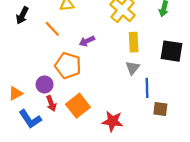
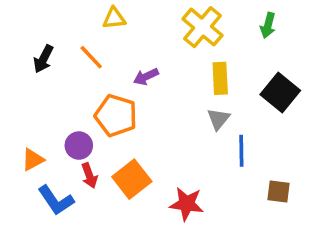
black arrow: (22, 15) -> (43, 59), moved
black square: (172, 51) -> (280, 92), turned 30
brown square: (160, 109) -> (279, 191), moved

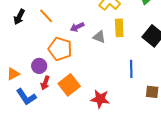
gray triangle: (218, 119) -> (99, 37), moved, turned -48
red arrow: (89, 176) -> (45, 83), turned 40

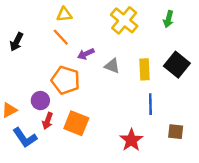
orange line: (46, 16) -> (61, 37), moved
yellow rectangle: (119, 28) -> (144, 69), moved
orange square: (69, 85) -> (76, 123), turned -30
red star: (100, 99) -> (131, 140), moved, turned 30

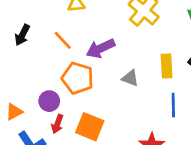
orange line: (61, 37) -> (63, 40), moved
purple arrow: (86, 54) -> (100, 48), size x1.5
gray triangle: (112, 66) -> (130, 78), moved

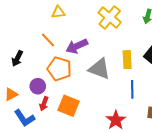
black arrow: (22, 35) -> (17, 59), moved
gray triangle: (130, 78) -> (99, 69), size x1.6

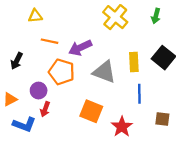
yellow triangle: (58, 12) -> (35, 16), moved
orange line: (48, 40) -> (49, 41), turned -35
orange square: (69, 106) -> (91, 111), moved
blue L-shape: (24, 118) -> (24, 124), turned -35

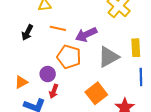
black arrow: (17, 61) -> (27, 32), moved
gray triangle: (104, 72) -> (108, 57), turned -50
orange square: (91, 111) -> (96, 93), turned 30

